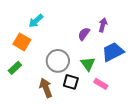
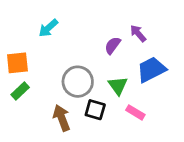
purple arrow: (103, 25) -> (138, 33), turned -56
orange square: (22, 42) -> (17, 63), moved, turned -36

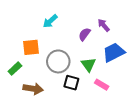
cyan arrow: (48, 28) -> (50, 21), moved
orange square: (17, 63) -> (31, 47), moved
brown arrow: (62, 118) -> (33, 89), moved, turned 120

